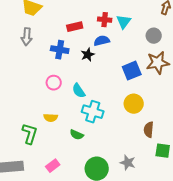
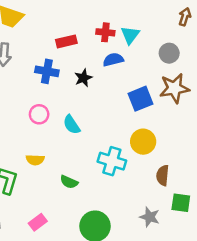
blue semicircle: (102, 41) -> (113, 60), moved
cyan cross: (93, 112) -> (112, 161), moved
gray star: (128, 163) -> (150, 217), moved

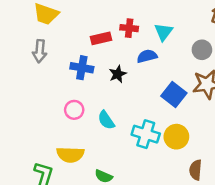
red cross: (105, 32) -> (129, 28), moved
blue square: (141, 99) -> (174, 95), turned -30
yellow semicircle: (35, 160) -> (70, 155), size x1.5
cyan cross: (112, 161) -> (146, 134), moved

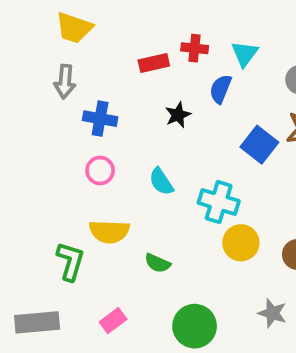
blue semicircle: (147, 56) -> (221, 89), turned -54
blue cross: (82, 68) -> (100, 119), moved
pink circle: (74, 110) -> (100, 170), moved
yellow circle: (176, 137) -> (241, 243), moved

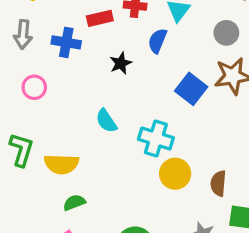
blue cross: (100, 119) -> (66, 42), moved
pink circle: (100, 170) -> (34, 87), moved
green L-shape: (70, 261) -> (21, 150), moved
green semicircle: (158, 263) -> (74, 203), moved, turned 135

